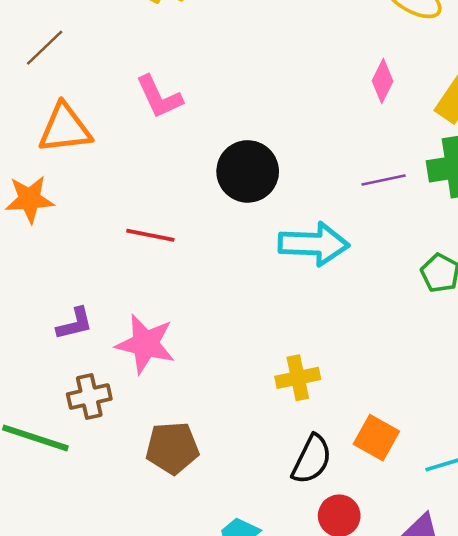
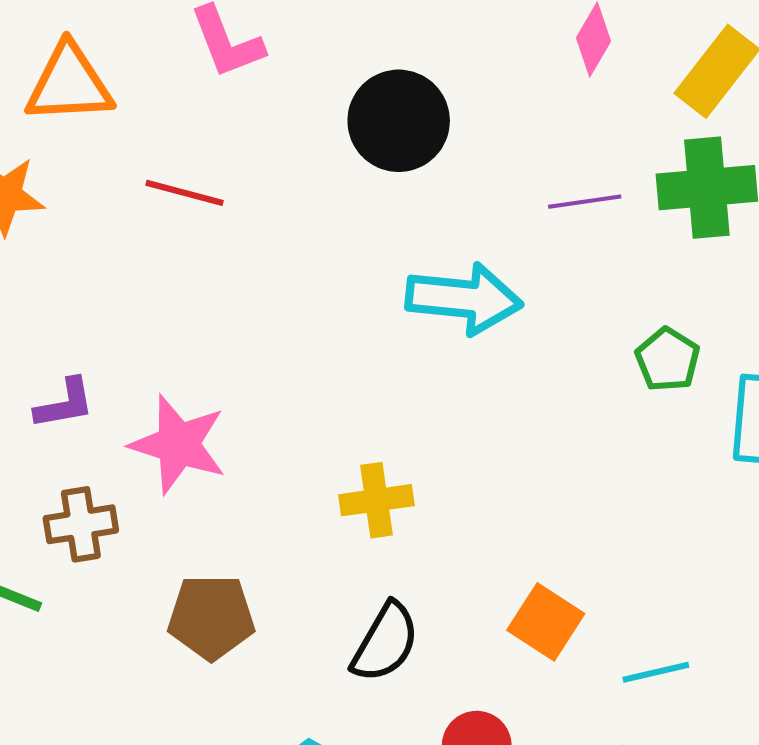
black circle: (248, 171) -> (399, 121), moved
red line: (150, 235) -> (185, 193), moved
yellow cross: (298, 378) -> (376, 500), moved
black semicircle: (312, 459) -> (385, 642), moved

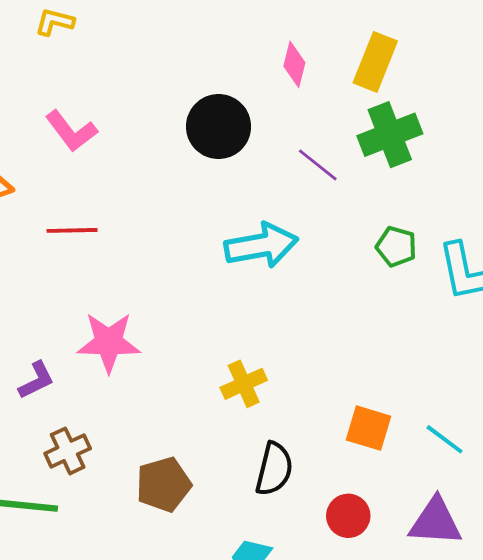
black circle: (399, 121) -> (219, 127), moved
purple line: (585, 202) -> (318, 165), turned 63
pink star: (178, 444) -> (109, 342), moved
cyan line: (656, 672) -> (445, 439), turned 66

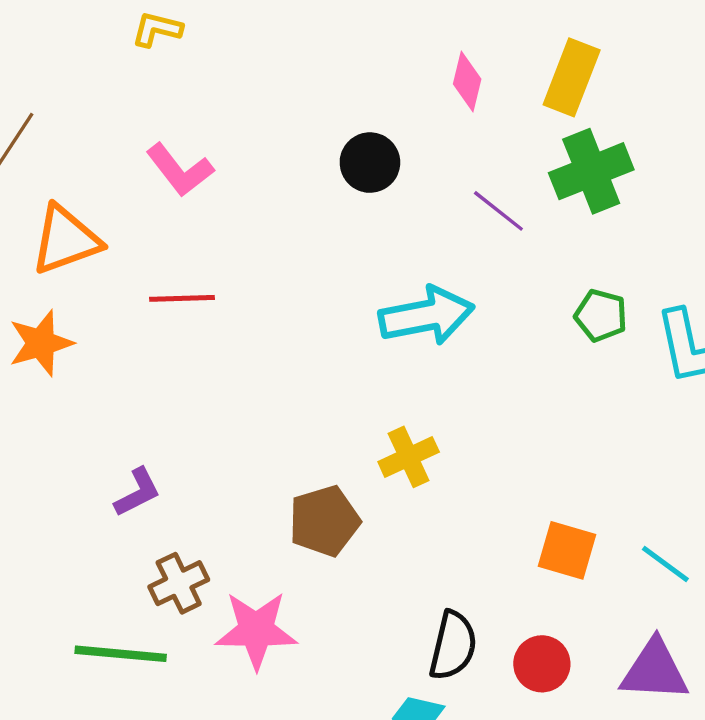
black circle: (219, 127) -> (370, 163), size x0.7
pink star: (109, 342) -> (256, 630), moved
yellow cross: (244, 384) -> (409, 457), moved
black semicircle: (274, 469) -> (453, 646), moved
brown pentagon: (164, 484) -> (324, 521), moved

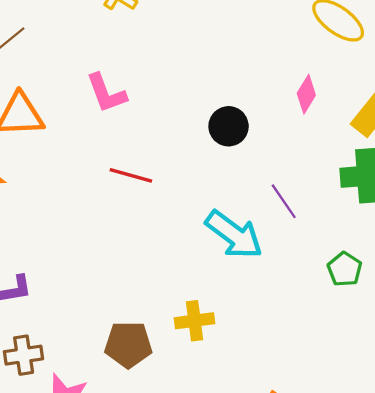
purple line: (498, 211) -> (284, 201), moved
red line: (182, 298) -> (131, 175), moved
cyan arrow: (426, 316) -> (234, 235), turned 30

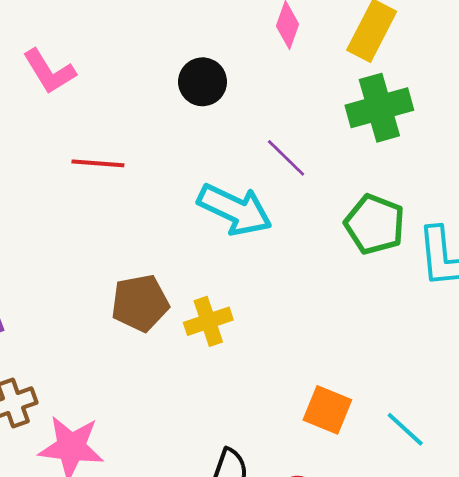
green pentagon: (345, 269) -> (375, 224), size x1.4
brown pentagon: (128, 345) -> (140, 303), moved

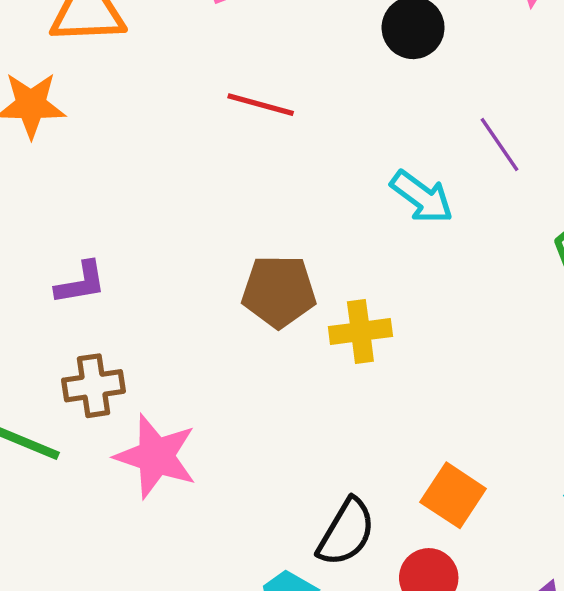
cyan arrow: (235, 209) -> (422, 197), size x0.7
orange square: (327, 410) -> (453, 495), moved

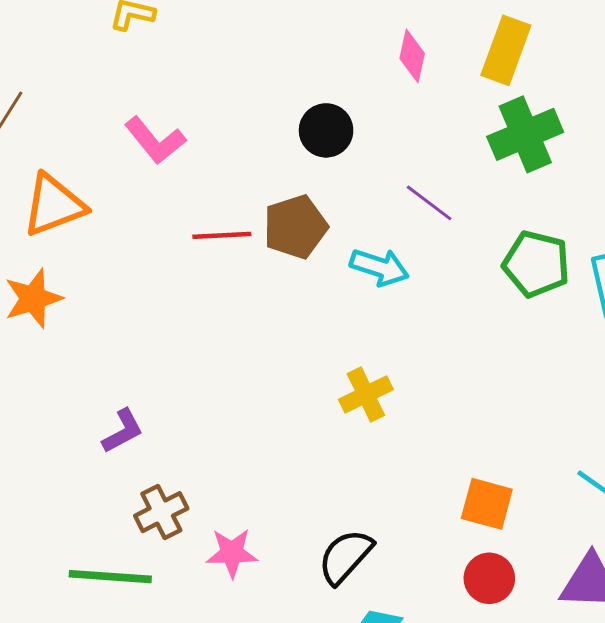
brown pentagon: (279, 291) -> (295, 227), moved
pink star: (156, 456) -> (232, 553), size x0.7
black semicircle: (346, 532) -> (345, 557), moved, turned -150

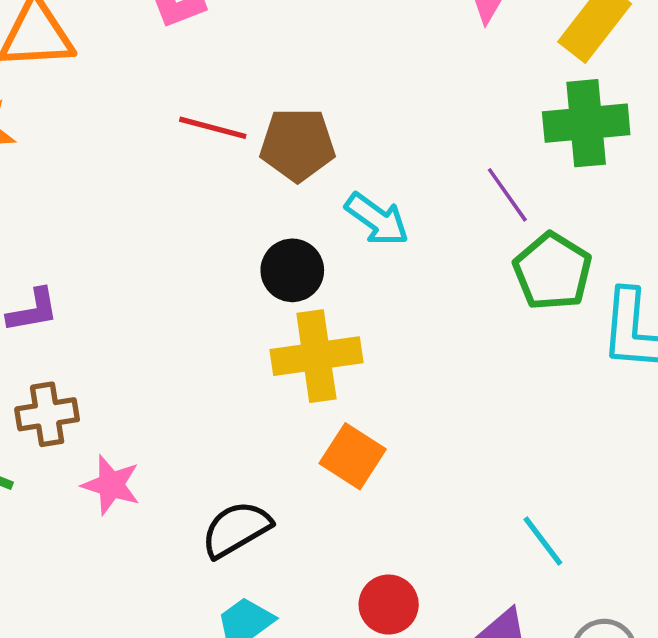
black circle: (326, 130) -> (292, 270), moved
purple line: (429, 203) -> (507, 195), moved
yellow cross: (366, 394) -> (316, 356), size x1.4
orange square: (487, 504) -> (353, 456), moved

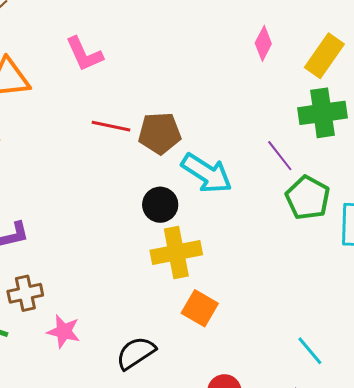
cyan arrow: (377, 219) -> (207, 173), size x1.4

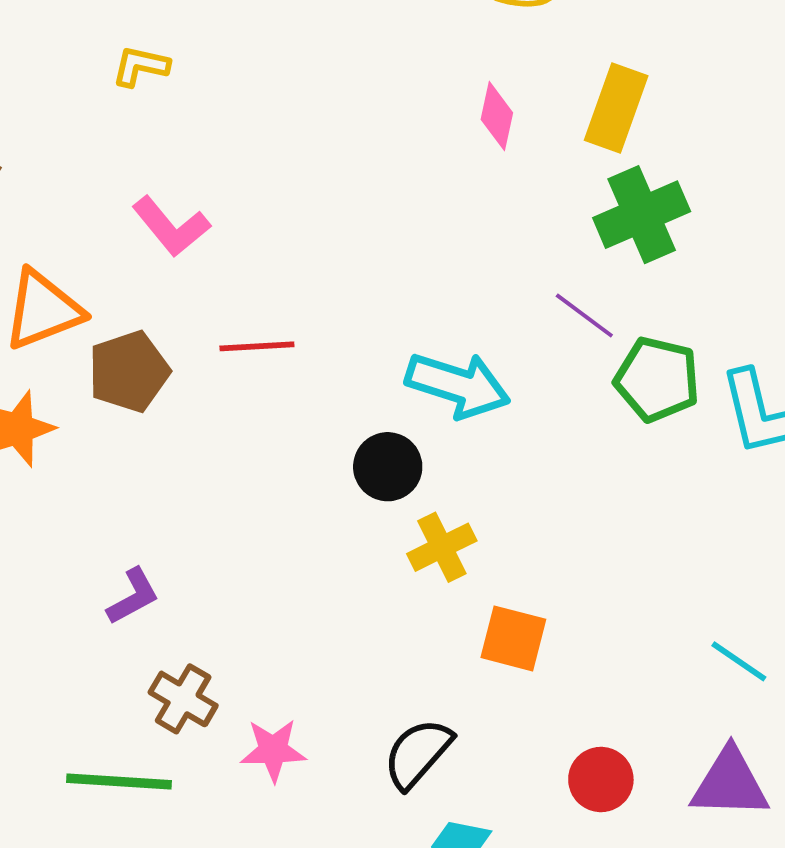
brown pentagon: (160, 133) -> (129, 371), moved
yellow cross: (176, 253) -> (442, 547), size x0.7
brown cross: (25, 293) -> (183, 699), turned -32

